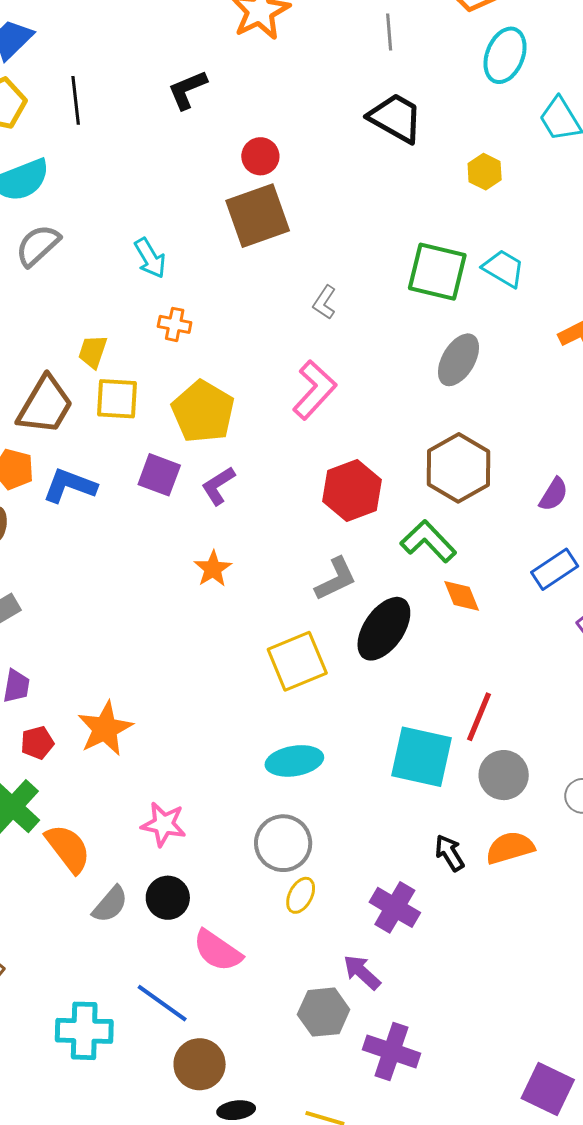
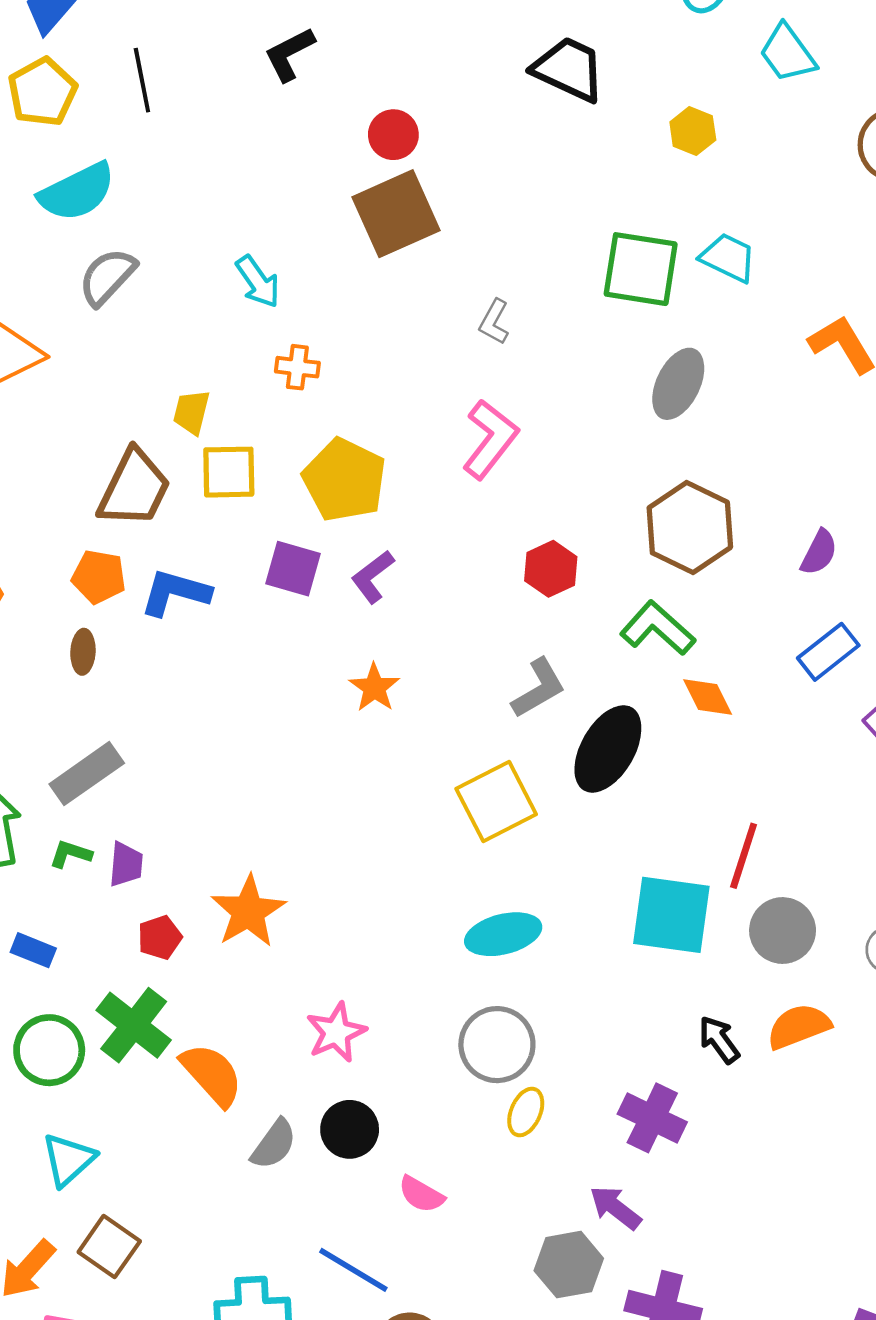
red hexagon: (352, 490) -> (551, 569), size x0.7
pink star: (164, 824) -> (336, 1032), turned -30
pink semicircle: (218, 951) -> (421, 1194), size x0.7

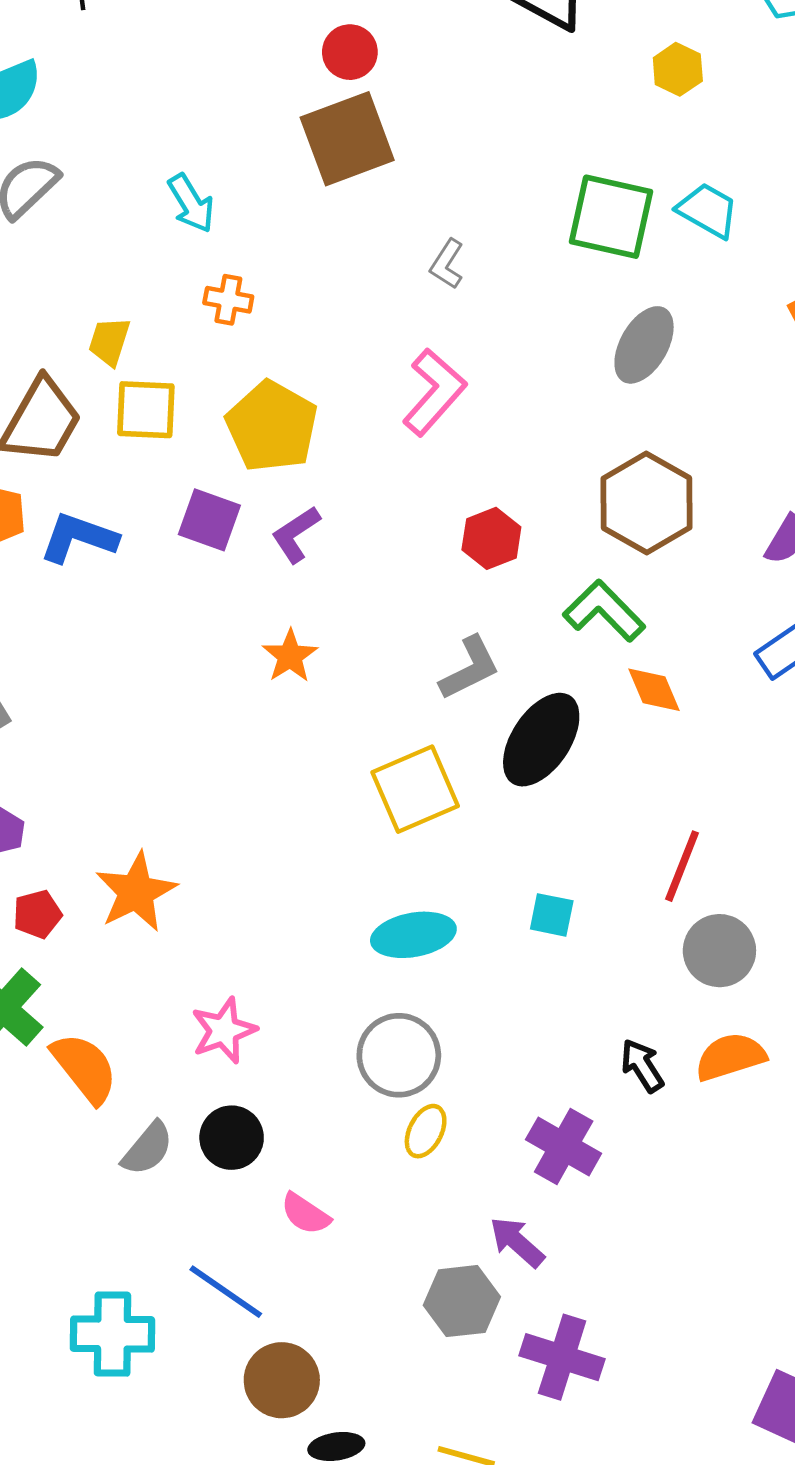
cyan square: (671, 915) -> (552, 915), moved, size x0.5

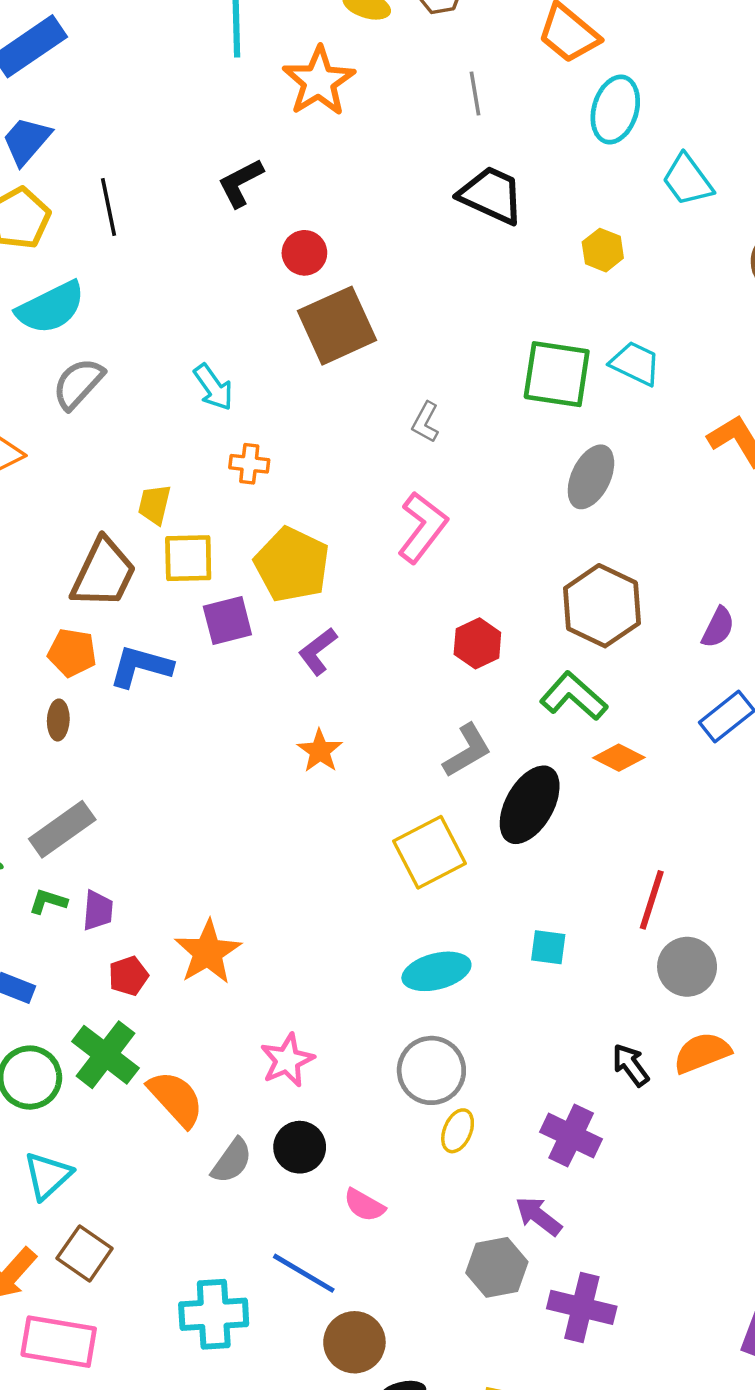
red circle: (350, 52) -> (304, 253), moved
purple square: (209, 520) -> (227, 620), moved, turned -30
orange diamond: (654, 690) -> (619, 758), turned -36

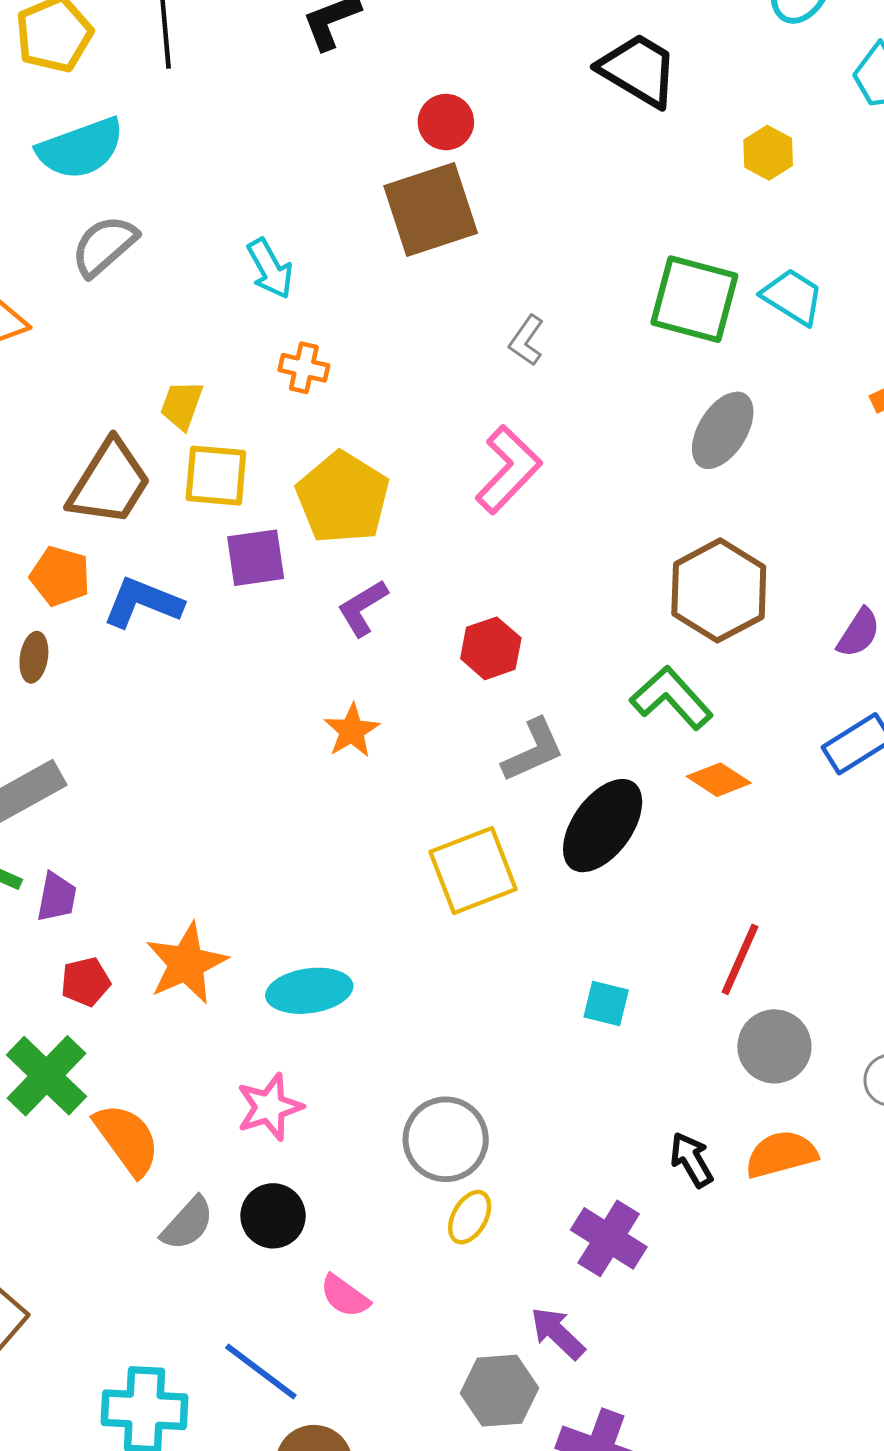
red circle: (304, 253) -> (446, 122), moved
red hexagon: (477, 643) -> (491, 648), moved
cyan ellipse: (436, 971) -> (309, 991), moved

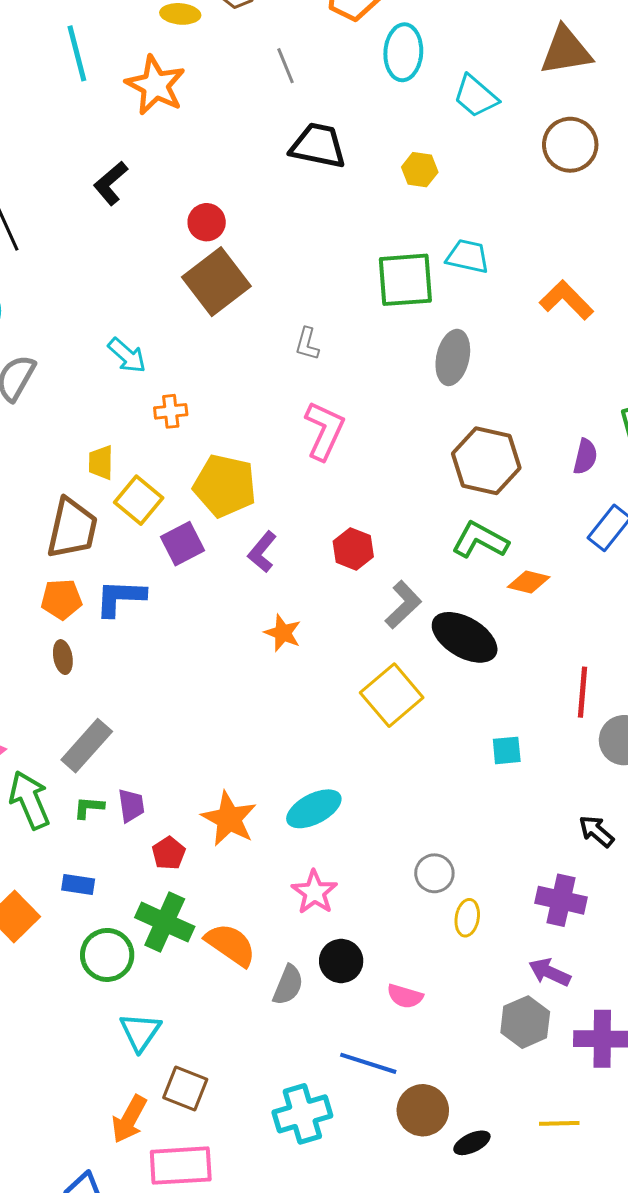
yellow square: (216, 476) -> (139, 500), turned -36
black ellipse: (603, 826) -> (465, 637), turned -76
gray circle: (446, 1139) -> (434, 873), size x0.7

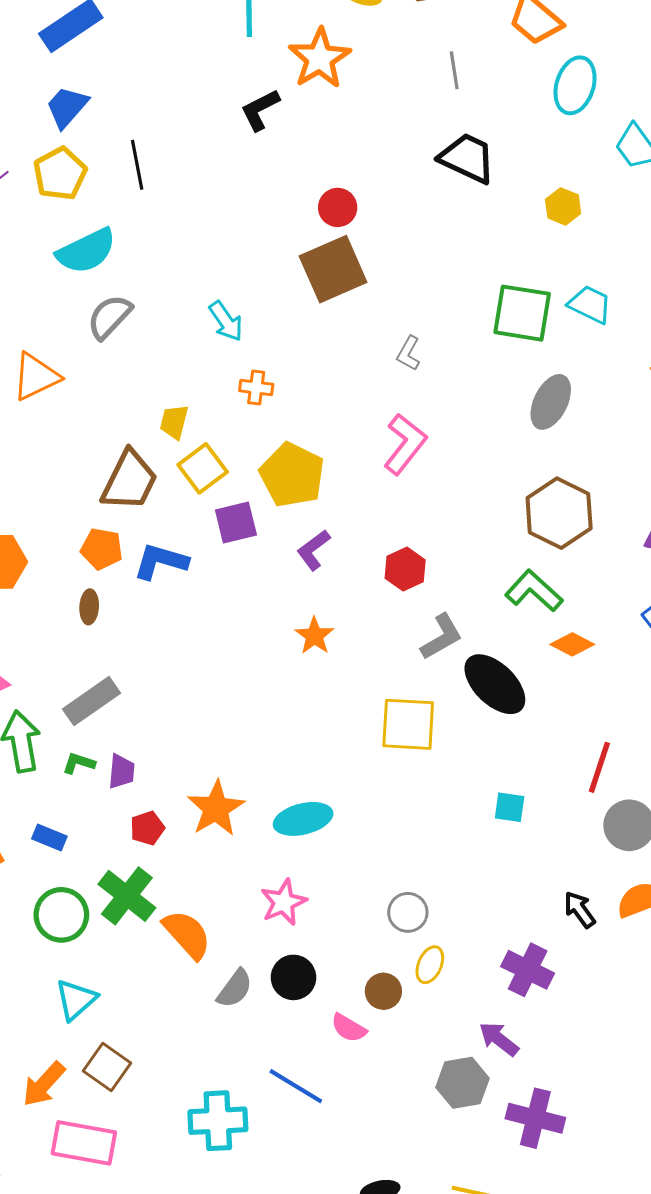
black L-shape: (111, 183) -> (260, 110), moved
yellow square: (392, 695) -> (408, 724), turned 30
brown circle: (423, 1110) -> (383, 991), moved, size x0.7

